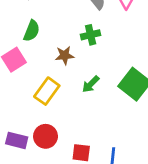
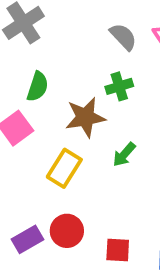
brown star: (65, 55) -> (85, 117), size x1.5
purple rectangle: (17, 140) -> (28, 239), turned -40

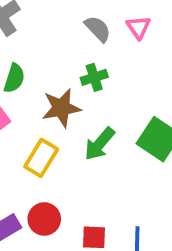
green arrow: (124, 154) -> (100, 144), size x1.4

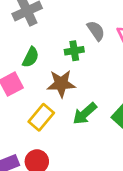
green cross: (94, 77) -> (74, 51), moved

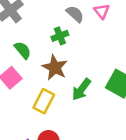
green semicircle: (31, 57) -> (23, 50), turned -54
brown star: (61, 84) -> (55, 67), turned -30

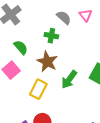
green cross: (60, 36) -> (51, 36), turned 32

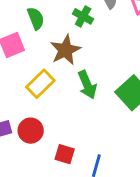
green arrow: (69, 79) -> (87, 85), turned -78

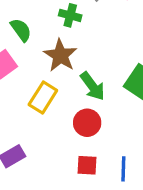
red circle: (31, 131) -> (87, 123), moved

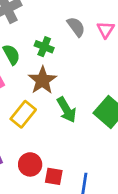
green cross: (70, 15) -> (44, 47), moved
red circle: (87, 123) -> (30, 164), moved

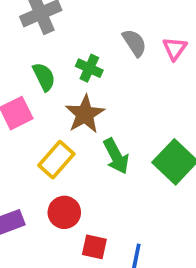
red circle: (30, 164) -> (64, 212), moved

